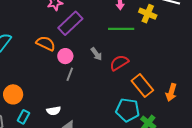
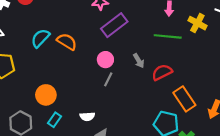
orange semicircle: (46, 43) -> (67, 42), moved

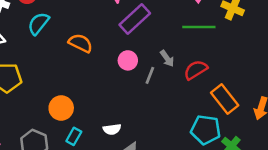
cyan semicircle: (40, 38) -> (38, 23), moved
gray line: (108, 79) -> (150, 75), moved

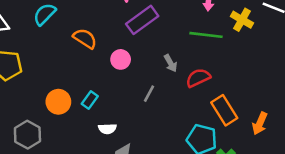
pink circle: (128, 60) -> (121, 59), moved
gray line: (150, 75) -> (149, 94), moved
cyan rectangle: (74, 136) -> (90, 100), moved

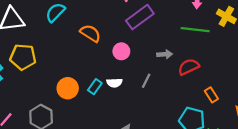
gray arrow: (171, 63) -> (165, 54), turned -64
orange rectangle: (224, 110) -> (211, 95), size x0.6
white semicircle: (107, 129) -> (114, 83), moved

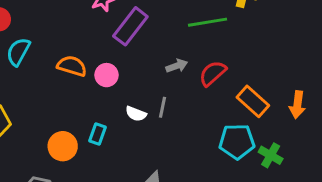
pink circle: (121, 51) -> (106, 75), moved
white semicircle: (114, 83) -> (136, 114), moved, turned 40
orange rectangle: (211, 95) -> (253, 101), size x1.5

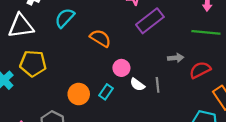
pink circle: (106, 75) -> (121, 68), moved
gray line: (162, 107) -> (158, 85), turned -32

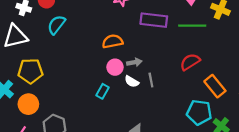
purple rectangle: (150, 21) -> (154, 20), moved, turned 50
orange semicircle: (100, 38) -> (113, 41), moved, turned -36
gray arrow: (176, 58) -> (134, 62), moved
orange circle: (79, 94) -> (28, 104), moved

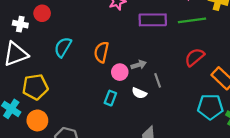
cyan semicircle: (56, 25) -> (63, 47), moved
orange semicircle: (113, 41) -> (101, 52), moved, turned -60
white semicircle: (132, 82) -> (139, 93), moved

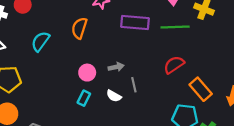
orange semicircle: (101, 52) -> (79, 28), moved
pink circle: (120, 72) -> (87, 73), moved

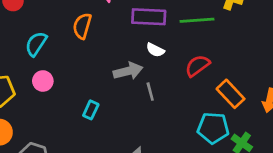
gray arrow: (116, 67) -> (128, 71), size x1.5
pink circle: (87, 73) -> (43, 81), moved
white semicircle: (114, 96) -> (155, 50), moved

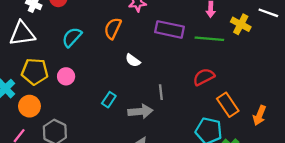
white semicircle: (155, 50) -> (133, 60), moved
gray arrow: (128, 71) -> (140, 111), moved
pink circle: (43, 81) -> (66, 76), moved

